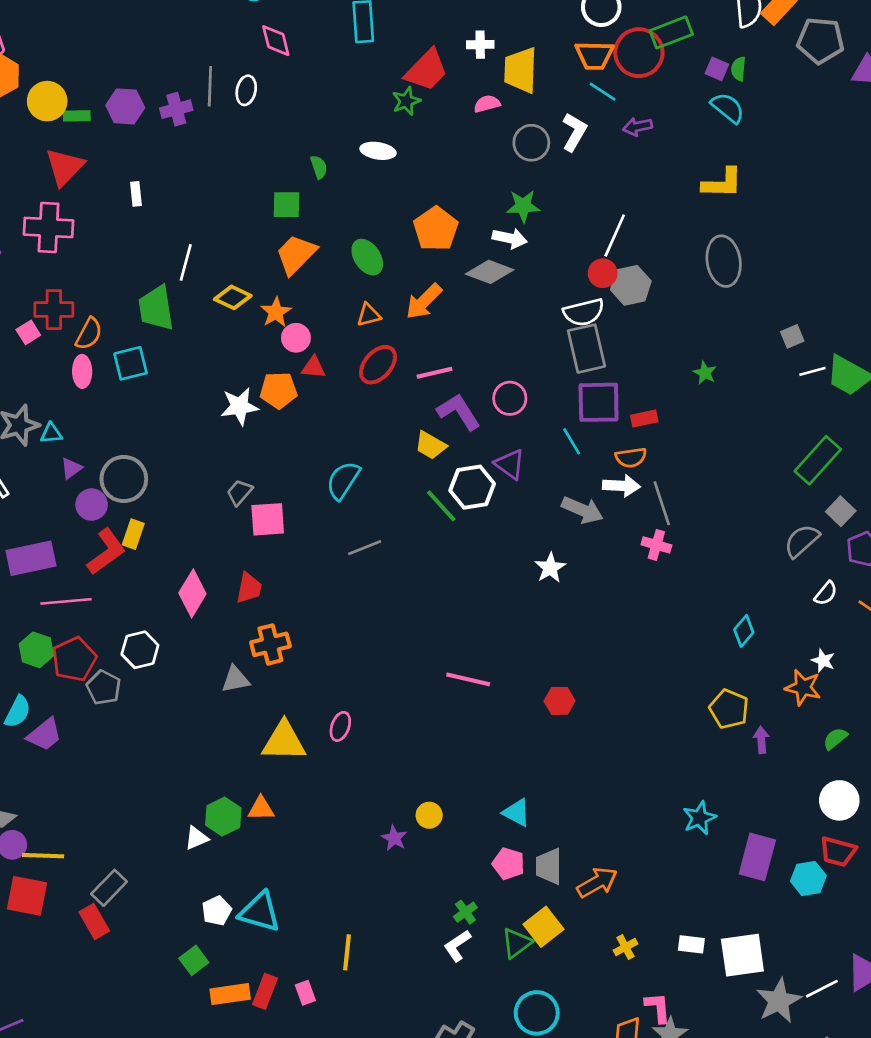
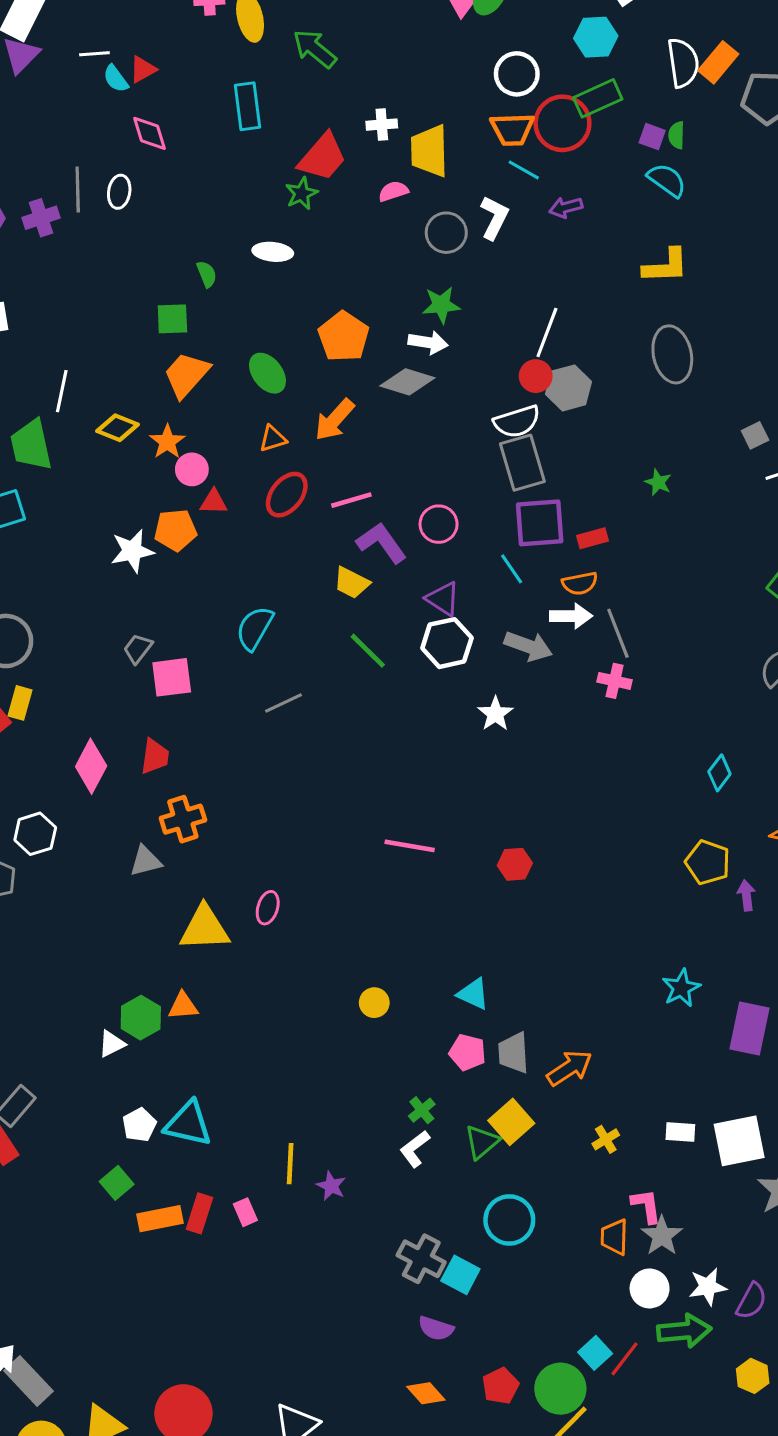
white hexagon: (472, 487) -> (447, 643), moved
purple star: (394, 838) -> (331, 1186), moved

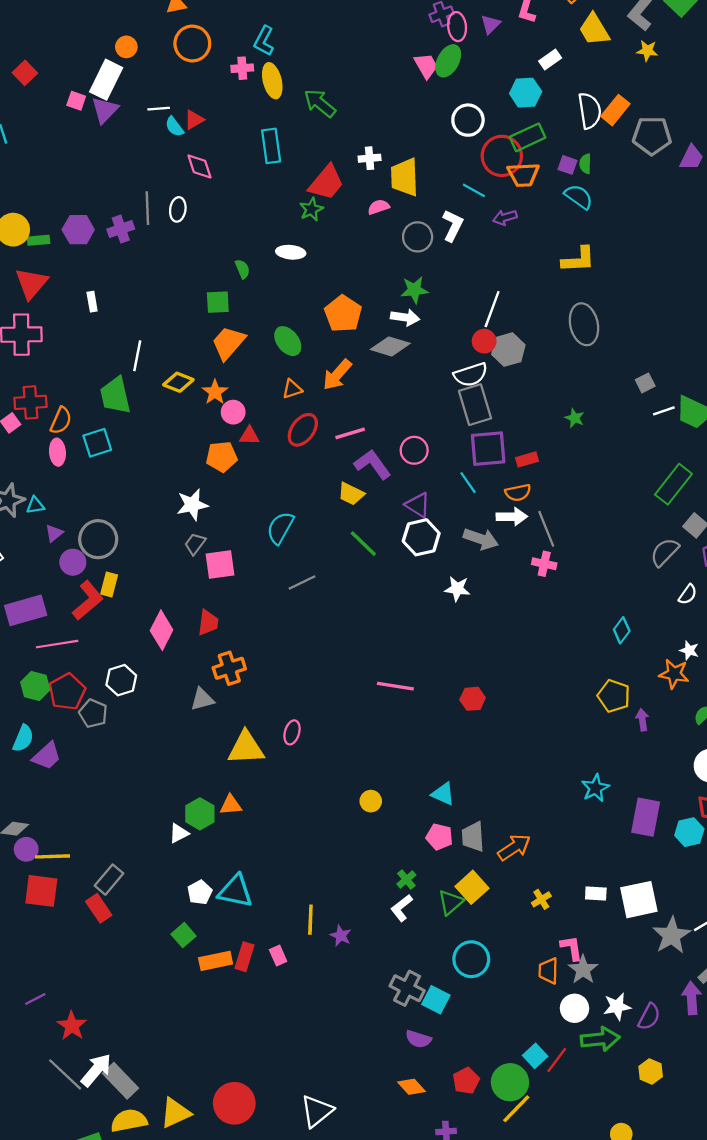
orange trapezoid: (512, 129) -> (523, 175), moved
white star: (132, 551) -> (192, 505), moved
white star: (495, 714) -> (457, 589), turned -30

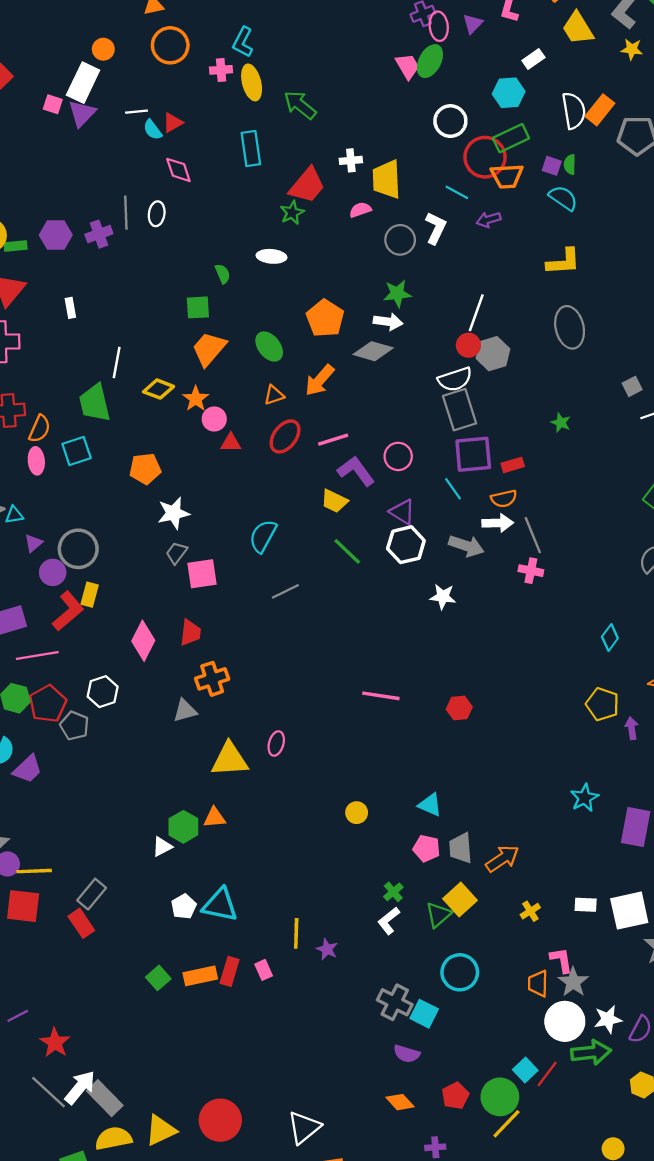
orange pentagon: (222, 457) -> (145, 469), moved
green square: (184, 935) -> (158, 978), moved
white circle: (575, 1008) -> (565, 1021), size x1.4

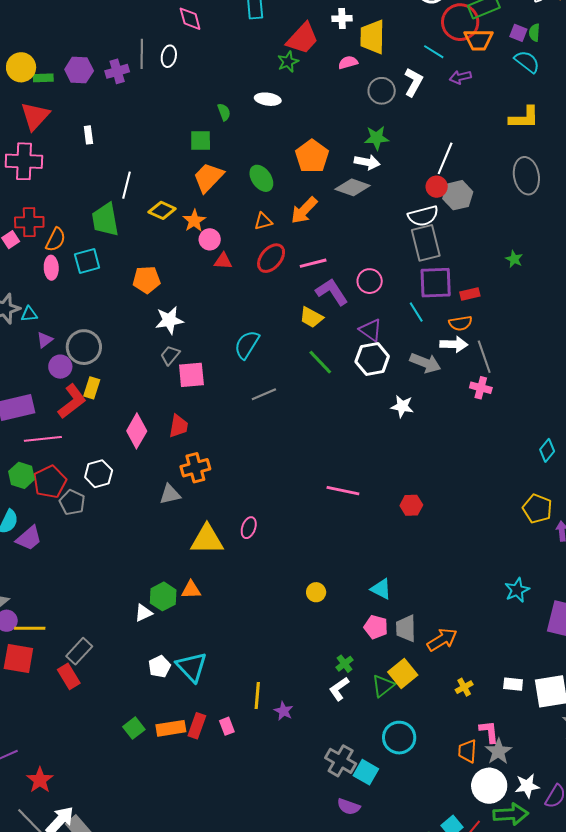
cyan triangle: (220, 905) -> (192, 667), turned 32

